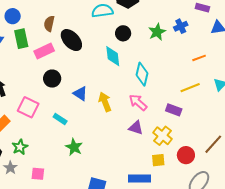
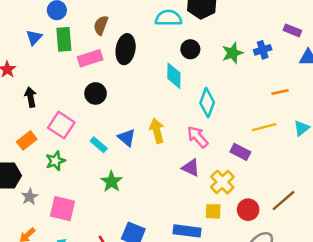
black ellipse: (71, 40) -> (126, 49), turned 45
blue triangle: (80, 94) -> (127, 138), moved
green star: (20, 147) -> (55, 161), moved
pink square: (38, 174) -> (63, 209), size x1.5

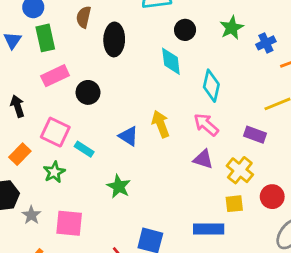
blue cross: (263, 50) -> (266, 43), moved
pink rectangle: (90, 58) -> (55, 76), moved
cyan rectangle: (99, 145) -> (84, 149), moved

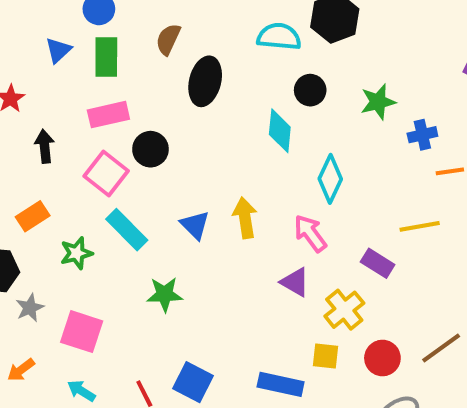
pink square: (55, 132) -> (106, 174), moved
cyan rectangle: (84, 149) -> (127, 230), size x1.5
green star: (119, 186) -> (165, 294), turned 30

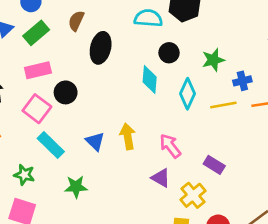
green rectangle: (106, 57) -> (36, 33), turned 50
cyan diamond: (330, 179) -> (188, 94), moved
yellow line: (420, 226) -> (223, 105), moved
green star: (76, 253) -> (24, 175), moved, turned 30

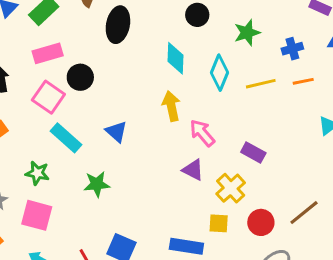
black circle: (169, 53) -> (197, 15), moved
blue cross: (242, 81) -> (292, 49), moved
yellow arrow: (128, 136) -> (171, 106), moved

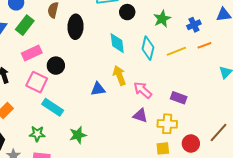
blue triangle: (116, 132) -> (98, 89), moved, turned -42
yellow cross: (231, 188) -> (167, 124), turned -36

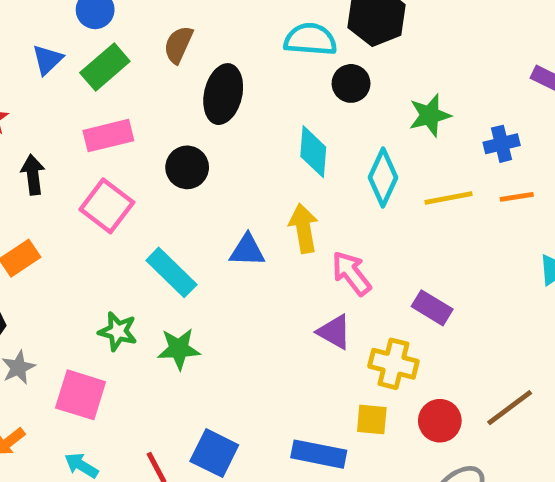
black circle: (56, 66) -> (187, 167), moved
cyan rectangle: (53, 107) -> (171, 272), moved
green star: (37, 134) -> (118, 331), moved

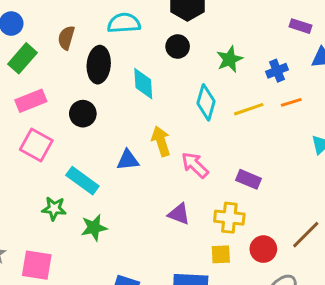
cyan semicircle: (310, 39) -> (124, 23), moved
cyan diamond: (313, 152) -> (143, 84), moved
green star: (118, 331) -> (54, 209), moved
purple triangle: (334, 332) -> (179, 214), moved

